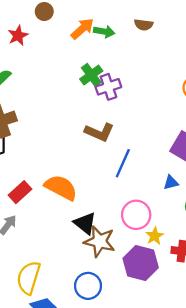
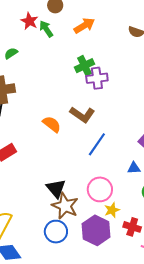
green arrow: (104, 32) -> (46, 29), moved, turned -144
red star: (18, 35) -> (29, 21), turned -30
orange semicircle: (61, 187) -> (52, 124), moved, size x0.7
blue circle: (88, 286) -> (56, 232), moved

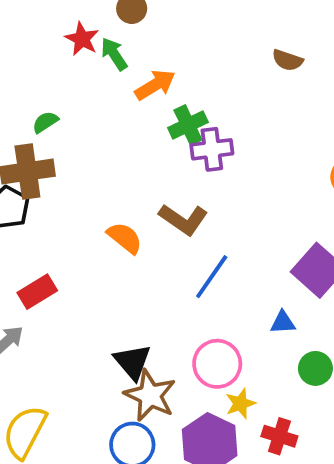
orange arrow: (84, 26) -> (155, 85), moved
green semicircle: (11, 53) -> (45, 122), moved

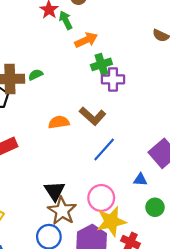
green semicircle: (45, 122) -> (36, 75), moved
orange semicircle: (125, 238) -> (59, 122), turned -54
yellow star: (240, 404) -> (111, 221), size x1.8

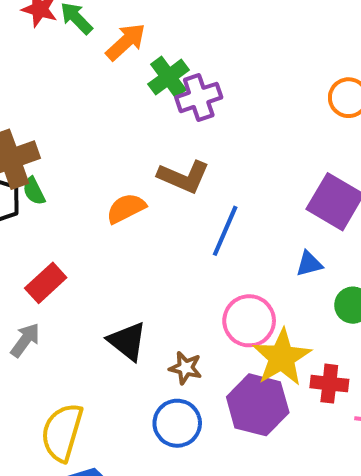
green semicircle: (36, 75) -> (34, 191), moved, turned -72
black triangle: (55, 191) -> (127, 341), moved
brown star: (62, 211) -> (185, 368), size x0.6

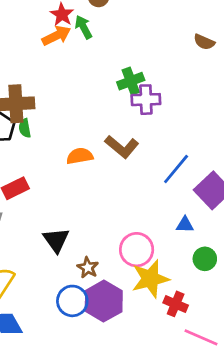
orange arrow: (126, 42) -> (56, 36), moved
blue line: (225, 231) -> (176, 169), moved
purple hexagon: (258, 405) -> (104, 301), moved

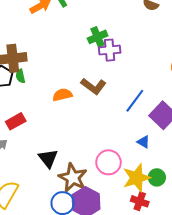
blue triangle: (185, 225) -> (144, 142), turned 32
green circle: (205, 259) -> (157, 177), moved
brown star: (88, 268) -> (73, 178), size x1.8
yellow star: (150, 279) -> (137, 178), moved

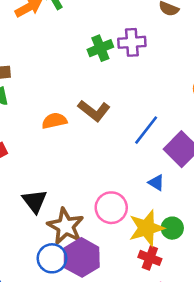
purple cross: (110, 50) -> (132, 42), moved

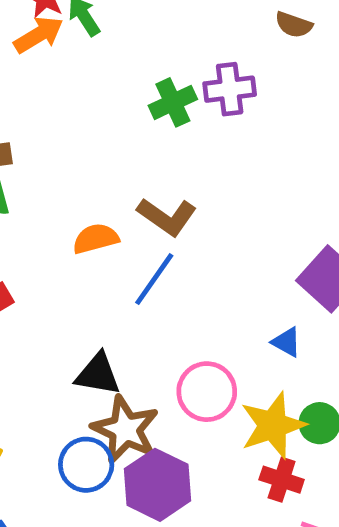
blue line: (146, 130) -> (154, 279), moved
black triangle: (35, 201) -> (98, 374), moved, turned -40
blue circle: (52, 258) -> (86, 465), moved

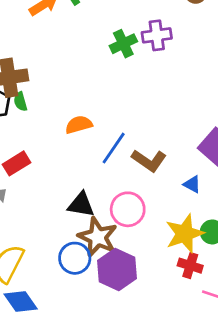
brown L-shape: (167, 217) -> (149, 161), moved
pink circle: (207, 392) -> (128, 209), moved

